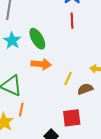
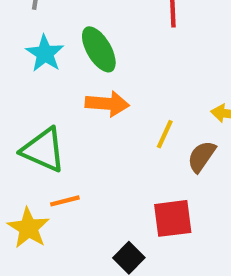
brown semicircle: (85, 89) -> (202, 156), turned -35
orange line: (21, 110) -> (65, 201), turned 64

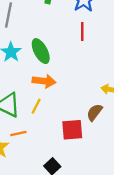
yellow line: (165, 134) -> (36, 106), moved
red square: (173, 218) -> (72, 130), moved

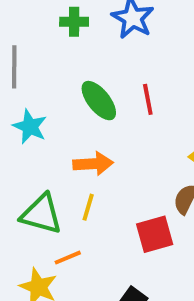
red line: (82, 31) -> (148, 99), moved
green ellipse: (41, 51) -> (99, 101), moved

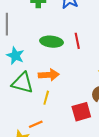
green ellipse: (99, 101) -> (51, 42), turned -45
green triangle: (41, 214) -> (22, 83), moved

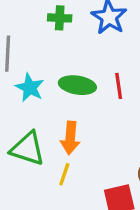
cyan star: (15, 56) -> (30, 88), moved
orange arrow: (49, 75) -> (70, 138), turned 96

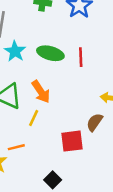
orange arrow: (70, 138) -> (41, 92), turned -45

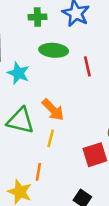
green ellipse: (50, 53) -> (54, 50), moved
orange line: (16, 147) -> (38, 172), turned -56

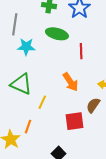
cyan star: (18, 73) -> (26, 47), turned -30
orange arrow: (53, 110) -> (70, 82), moved

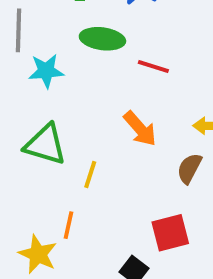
red line: (81, 51) -> (153, 66), turned -63
red square: (74, 121) -> (170, 233), moved

